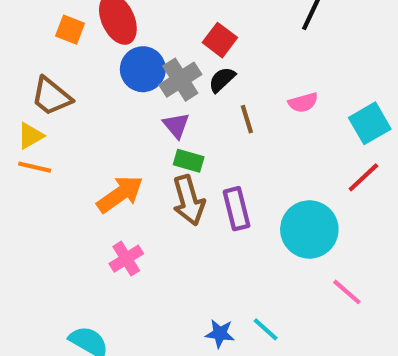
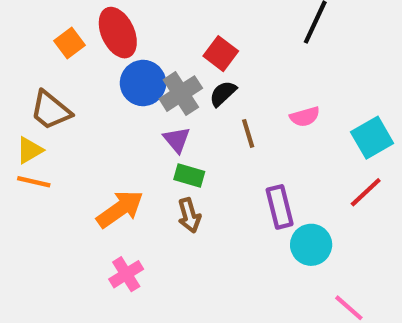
orange square: (70, 30) -> (69, 43), turned 32
brown arrow: (189, 200) -> (189, 215), size x0.7
purple rectangle: (237, 209) -> (280, 207), moved
cyan circle: (309, 229) -> (311, 245), size x0.7

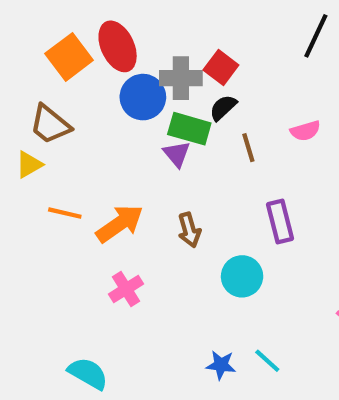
orange square: (69, 43) -> (69, 57), size x1.5
gray cross: (181, 94) -> (181, 78), moved, turned 33
green rectangle: (189, 175) -> (189, 129), moved, size x1.4
orange line: (34, 182) -> (65, 213), moved
cyan circle: (311, 245) -> (242, 276), moved

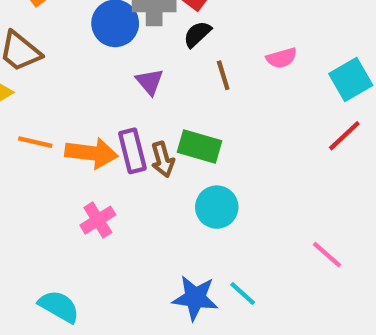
green rectangle: (189, 129) -> (199, 147), moved
purple rectangle: (280, 222) -> (132, 151), moved
orange arrow: (120, 224) -> (91, 153), turned 42
blue star: (221, 365) -> (195, 298), size x1.5

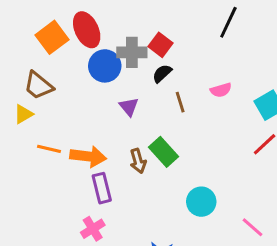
green rectangle: (199, 147) -> (164, 152), turned 32
purple rectangle: (132, 151) -> (102, 188), moved
cyan circle: (217, 207) -> (201, 202), moved
pink cross: (98, 220) -> (93, 229), moved

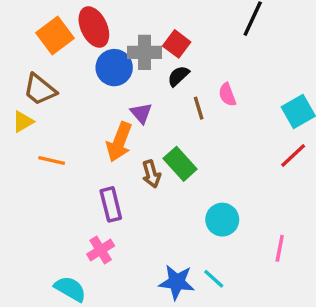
pink semicircle: (221, 90) -> (227, 95), moved, turned 85
orange arrow: (88, 156) -> (119, 142), moved, turned 104
pink line: (253, 227) -> (280, 248), turned 60

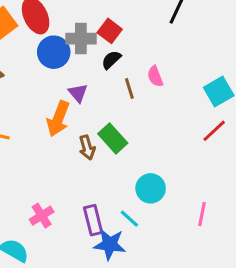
purple rectangle: (111, 204) -> (93, 220), moved
cyan line: (214, 279) -> (129, 219), moved

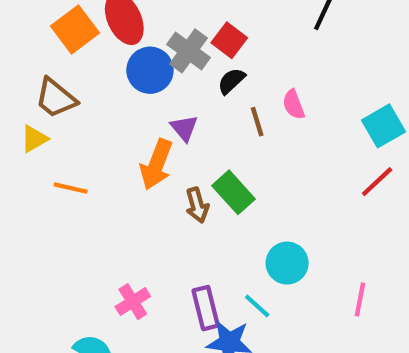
gray cross: (81, 39) -> (189, 51), turned 36

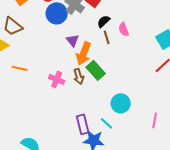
black semicircle: (231, 81) -> (104, 21), moved
orange arrow: (156, 164) -> (84, 53), moved
pink cross: (133, 302) -> (57, 79), moved, turned -35

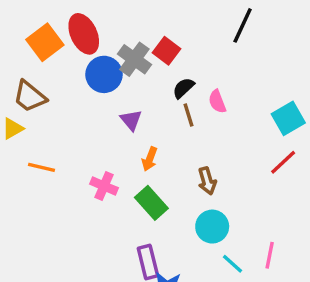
orange arrow: (84, 53) -> (150, 159), moved, size x0.6
green rectangle: (96, 70) -> (151, 203), moved
brown arrow: (79, 76) -> (207, 181), moved
cyan line: (107, 123) -> (232, 264), moved

